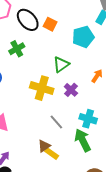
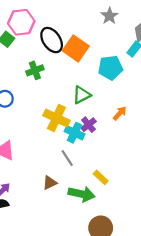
orange square: (50, 24) -> (76, 48), size x1.6
cyan cross: (88, 119) -> (75, 133), moved
green arrow: (83, 140) -> (82, 194), moved, turned 120
yellow rectangle: (52, 153) -> (101, 177), moved

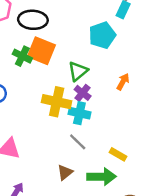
black ellipse: (52, 40) -> (33, 20), turned -40
orange square: (76, 48) -> (41, 51), moved
green cross: (35, 70) -> (22, 56), turned -30
purple cross: (89, 125) -> (83, 93), moved

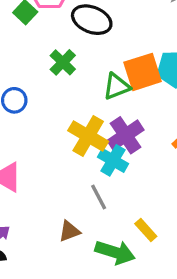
orange square: (41, 51) -> (143, 72), moved, turned 32
green triangle: (78, 71) -> (117, 86), moved
purple cross: (83, 93) -> (126, 135), size x1.5

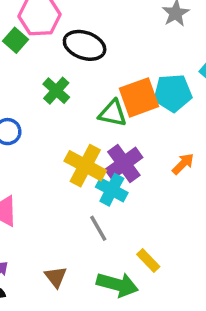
green triangle: (117, 86) -> (113, 113), turned 36
brown triangle: (69, 231) -> (56, 277), moved, turned -45

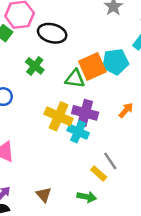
purple cross: (124, 163) -> (85, 113), turned -35
gray line: (98, 228) -> (110, 161), moved
yellow rectangle: (148, 261) -> (99, 174), moved
green arrow: (117, 285) -> (87, 197), size x0.7

